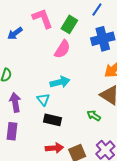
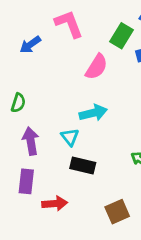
green rectangle: (69, 24) -> (121, 36), moved
red arrow: (54, 148) -> (55, 203), moved

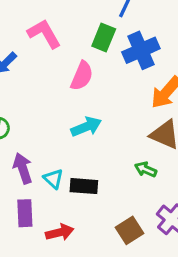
cyan triangle: (70, 137) -> (53, 179), moved

